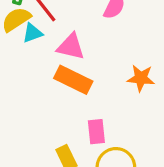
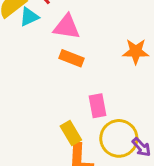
orange rectangle: (73, 80) -> (71, 58), size x0.7

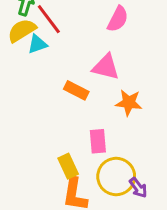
pink triangle: (67, 27) -> (106, 67), moved
orange star: (136, 51) -> (129, 103), moved

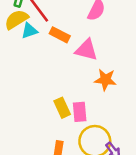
orange rectangle: (76, 90) -> (60, 35), moved
yellow rectangle: (68, 166) -> (62, 108), moved

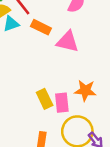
orange star: (105, 80) -> (85, 91), moved

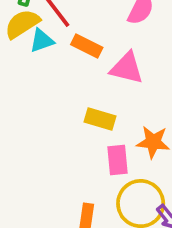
yellow rectangle: (45, 99) -> (100, 119), moved, turned -48

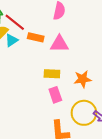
pink rectangle: (118, 160) -> (55, 95), moved

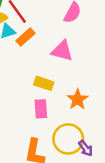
orange rectangle: (36, 37) -> (25, 37), moved, turned -70
orange star: (83, 79) -> (78, 99), turned 30

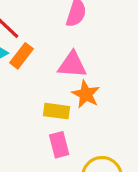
orange star: (78, 99) -> (86, 94), moved

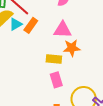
orange star: (86, 94) -> (72, 48), turned -30

